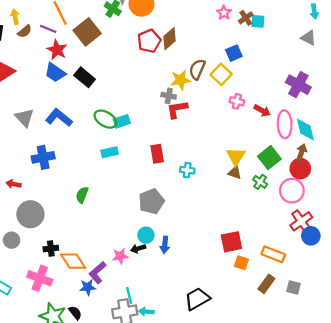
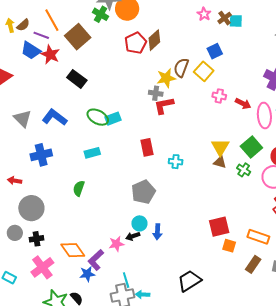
brown semicircle: (25, 31) -> (23, 25), moved
blue trapezoid: (55, 73) -> (31, 50), moved
cyan rectangle: (110, 152) -> (92, 153), moved
black cross: (51, 249) -> (37, 239), moved
pink cross: (40, 278) -> (42, 267), turned 35

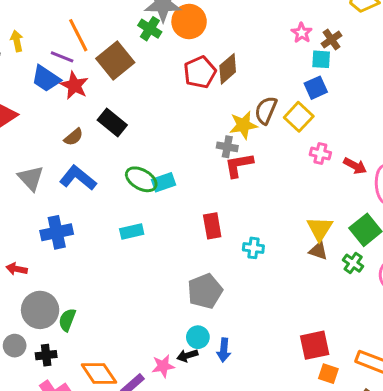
cyan square: (236, 21) -> (321, 59), moved
brown semicircle: (23, 25) -> (74, 137), moved
green semicircle: (79, 188) -> (67, 320), moved

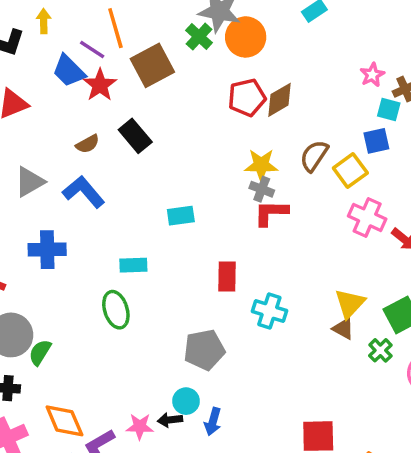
yellow star: (243, 125) -> (261, 165), moved
pink cross: (320, 154) -> (367, 217), size x1.5
gray triangle: (31, 178) -> (29, 182), turned 32
green ellipse: (141, 179) -> (116, 310), moved, turned 32
cyan cross: (253, 248) -> (269, 311), size x1.4

